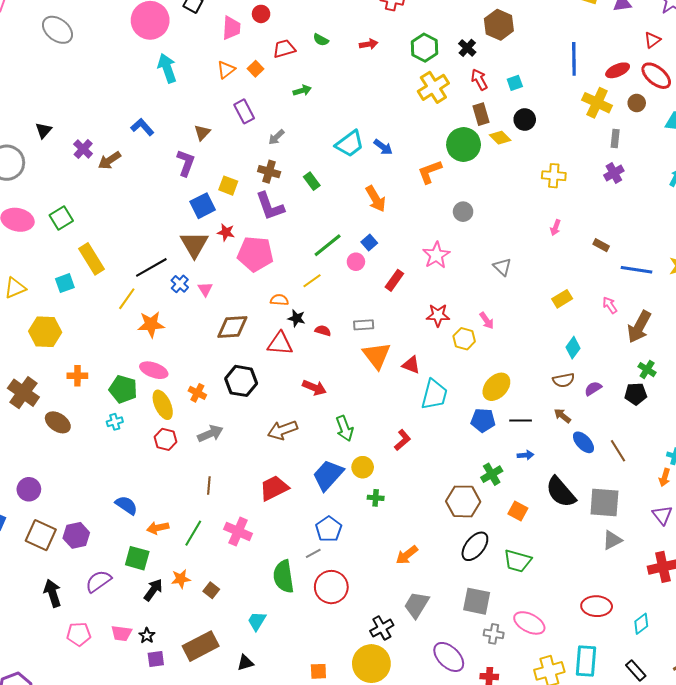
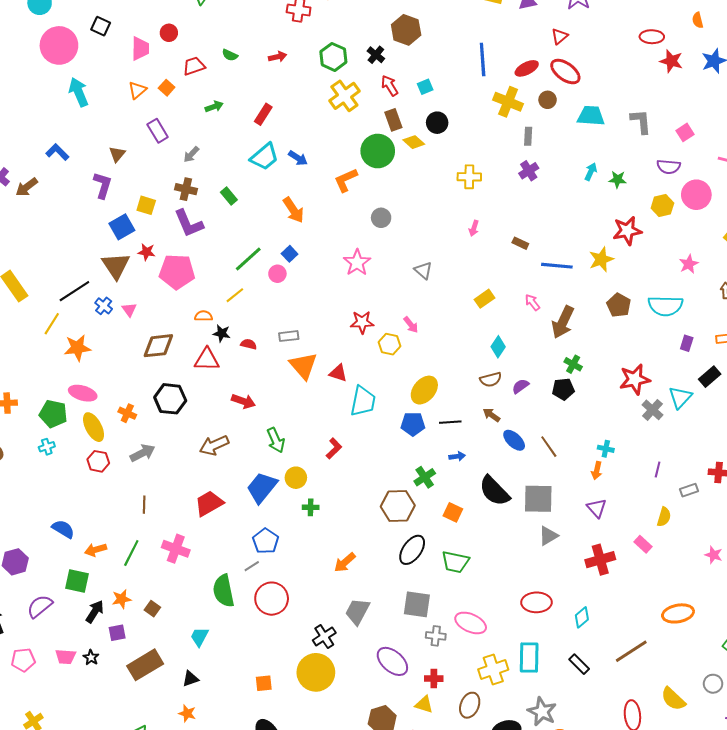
red rectangle: (394, 280) -> (263, 114), moved
purple square: (156, 659) -> (117, 633), moved

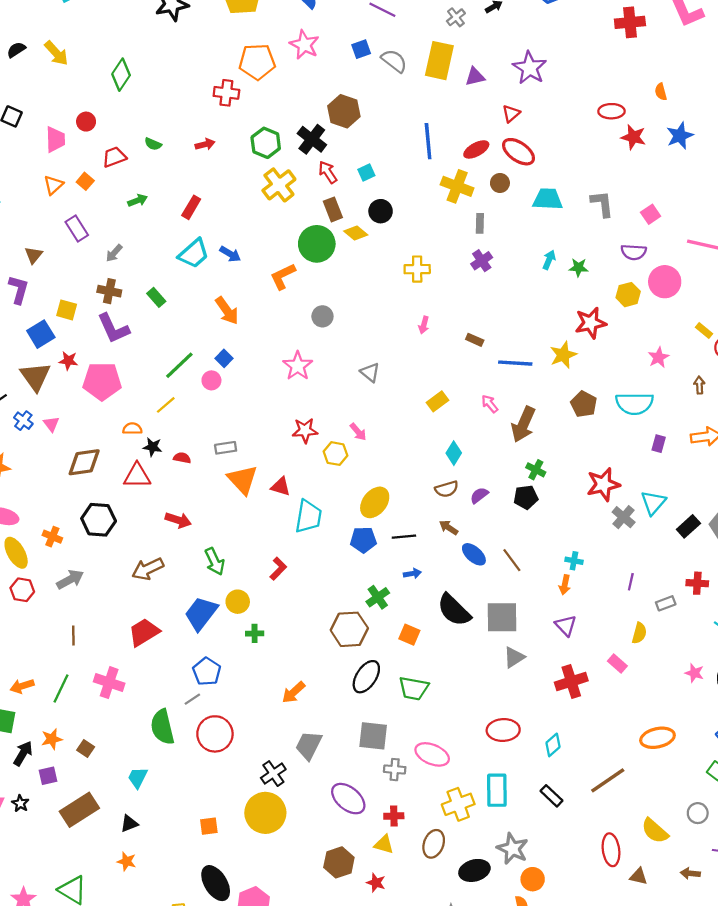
black cross: (376, 55) -> (312, 139), size x1.5
black rectangle: (710, 377) -> (688, 526), moved

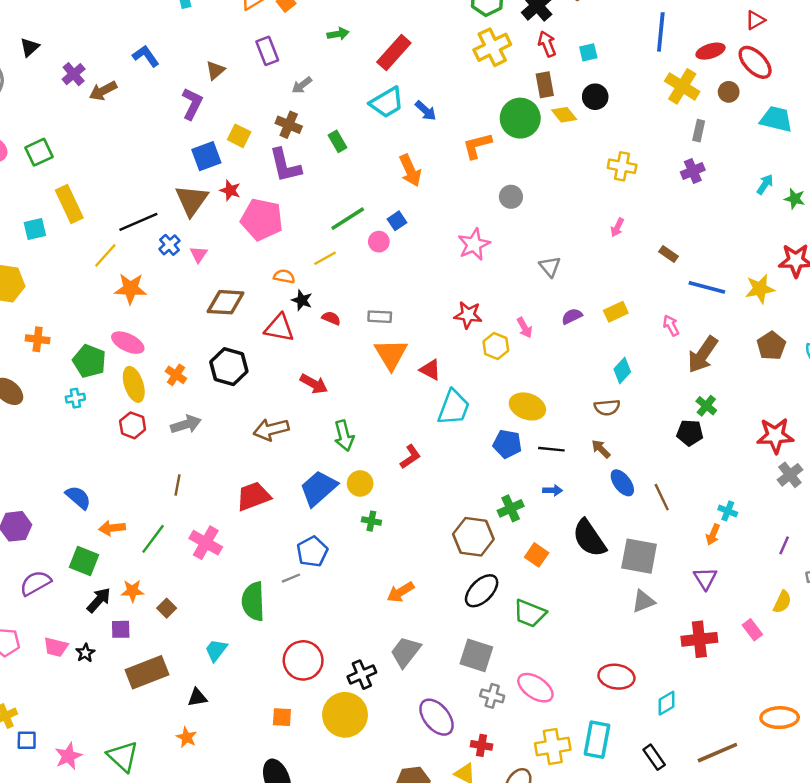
red rectangle: (191, 207) -> (394, 53), size x1.4
purple semicircle: (479, 495) -> (572, 316), moved
yellow ellipse: (375, 502) -> (527, 406), turned 60
red circle: (215, 734) -> (303, 660), moved

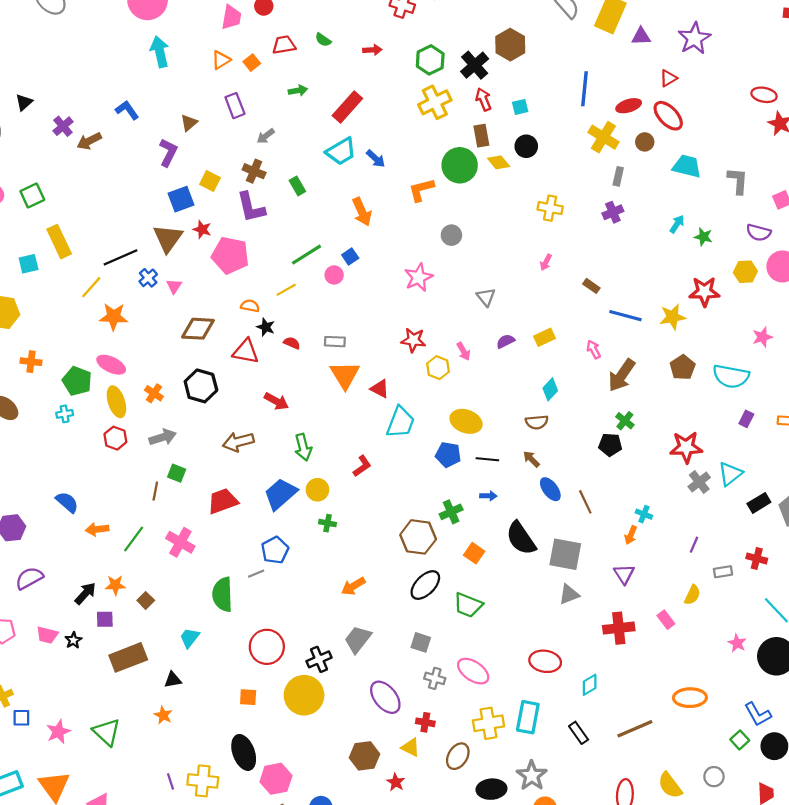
green square: (84, 561) -> (177, 473), moved, size x0.7
gray square: (476, 655) -> (421, 642), size x0.7

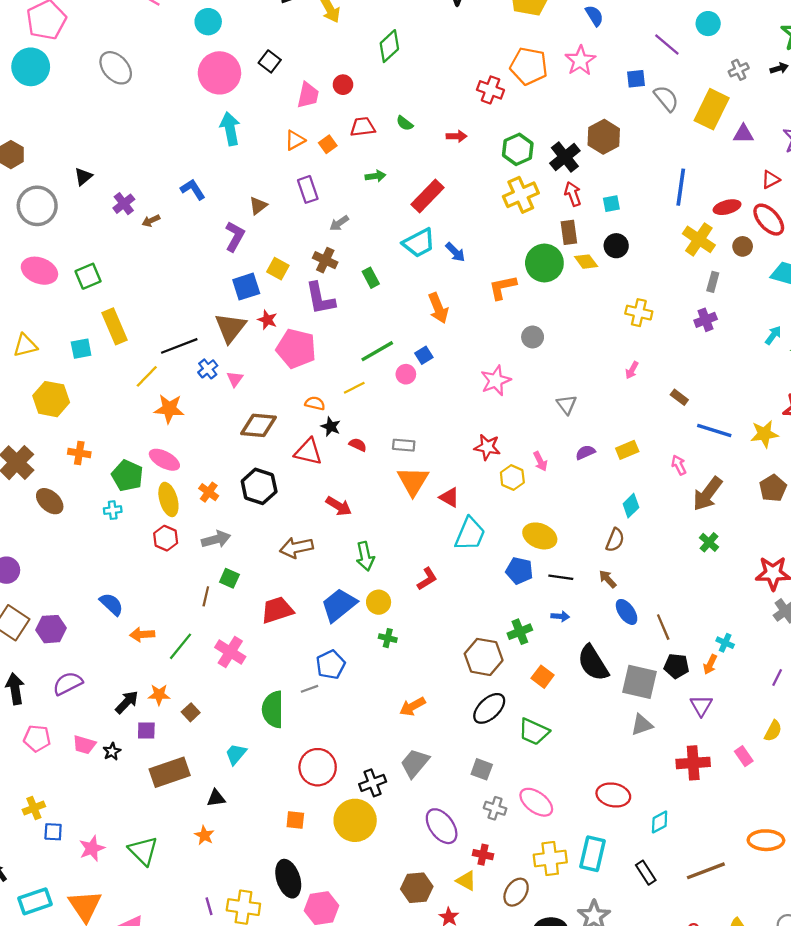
brown arrow: (89, 141) -> (151, 221), size x0.7
brown semicircle: (537, 422) -> (615, 540), turned -65
black pentagon: (610, 445) -> (677, 666), moved

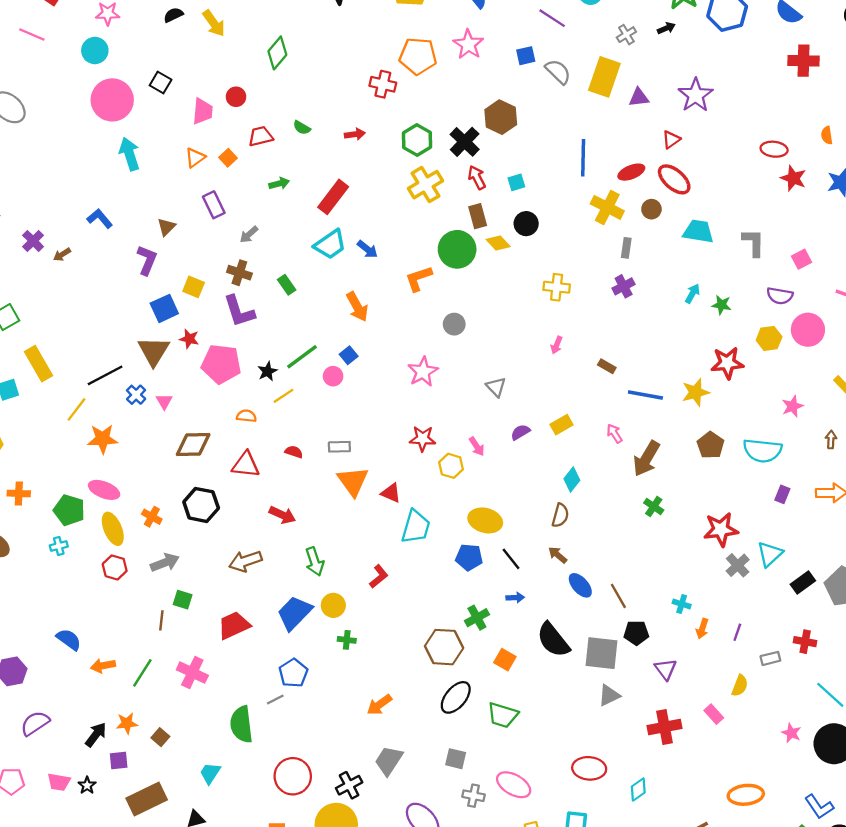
black star: (331, 427) -> (267, 371), moved, turned 30
black line: (561, 577) -> (511, 559), turned 50
orange arrow: (710, 664) -> (702, 629), moved

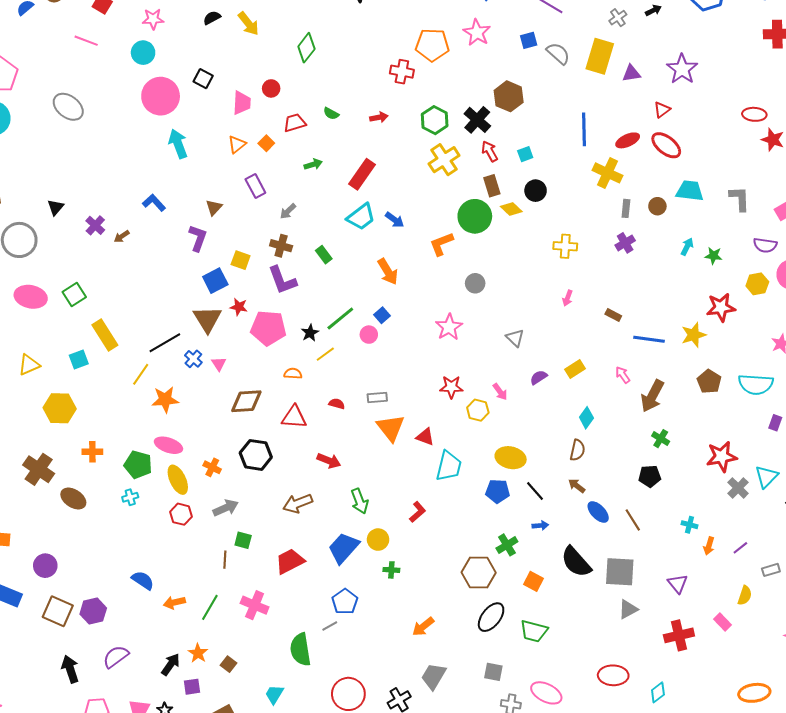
brown circle: (651, 209) -> (657, 206), moved
purple line: (737, 632) -> (740, 548), turned 35
black pentagon: (636, 633) -> (650, 476), moved
orange star: (127, 723) -> (198, 653), turned -30

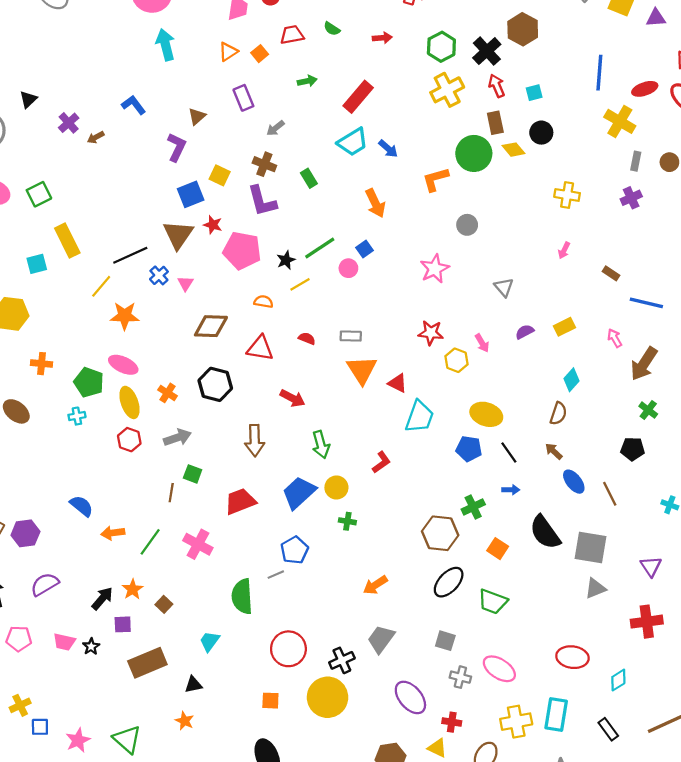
brown arrow: (298, 503) -> (255, 440), turned -76

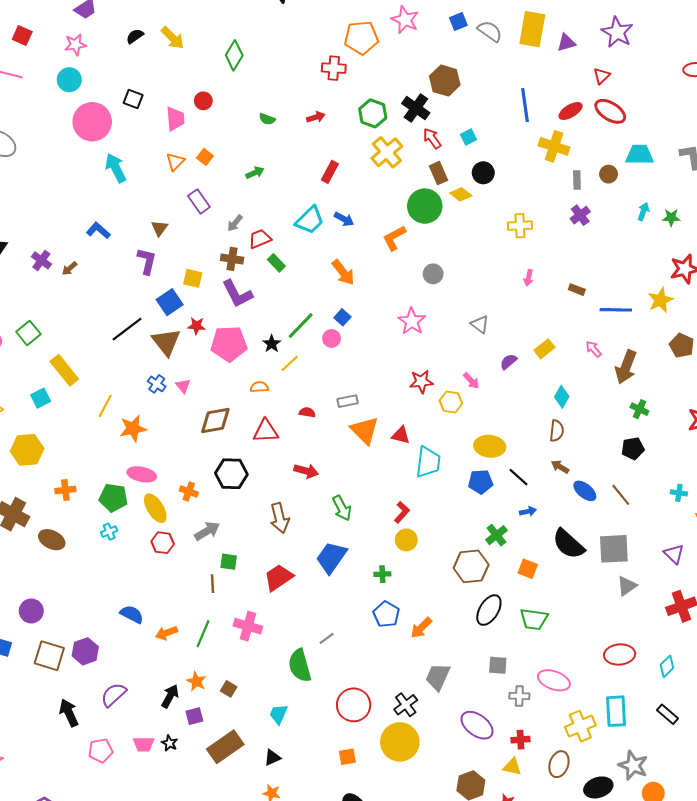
red trapezoid: (292, 35) -> (260, 239), moved
red rectangle: (358, 97) -> (330, 172), moved, size x0.7
black line: (130, 255) -> (127, 329), moved
yellow circle: (336, 487) -> (406, 540), moved
blue pentagon: (295, 550) -> (386, 614), moved

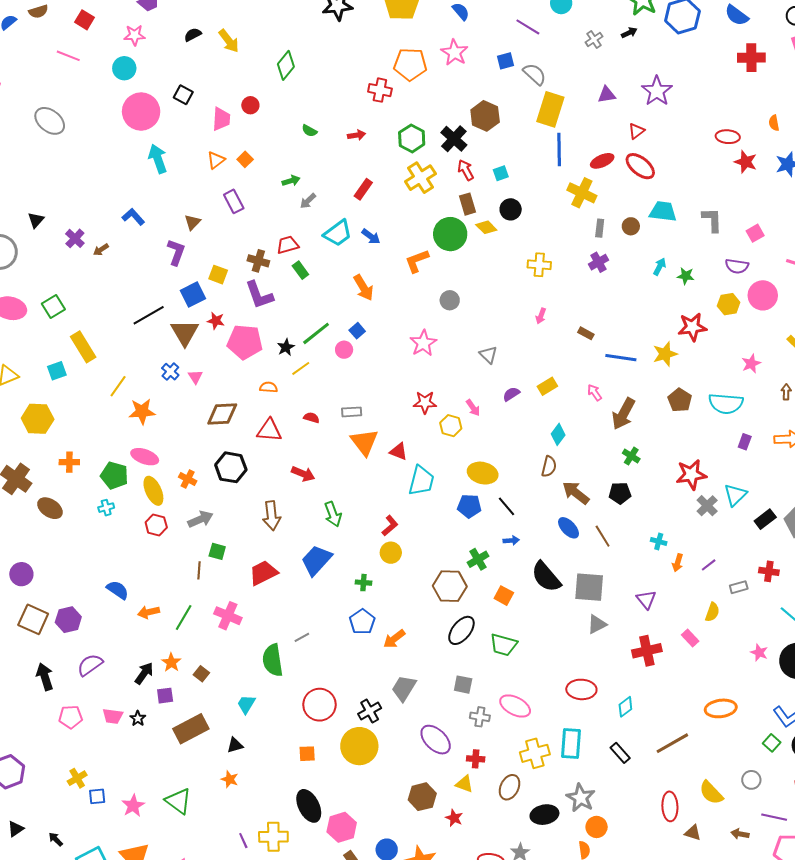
yellow rectangle: (532, 29) -> (550, 109), moved
gray arrow: (235, 223) -> (308, 201), moved
brown arrow: (560, 467) -> (576, 493), moved, size x1.6

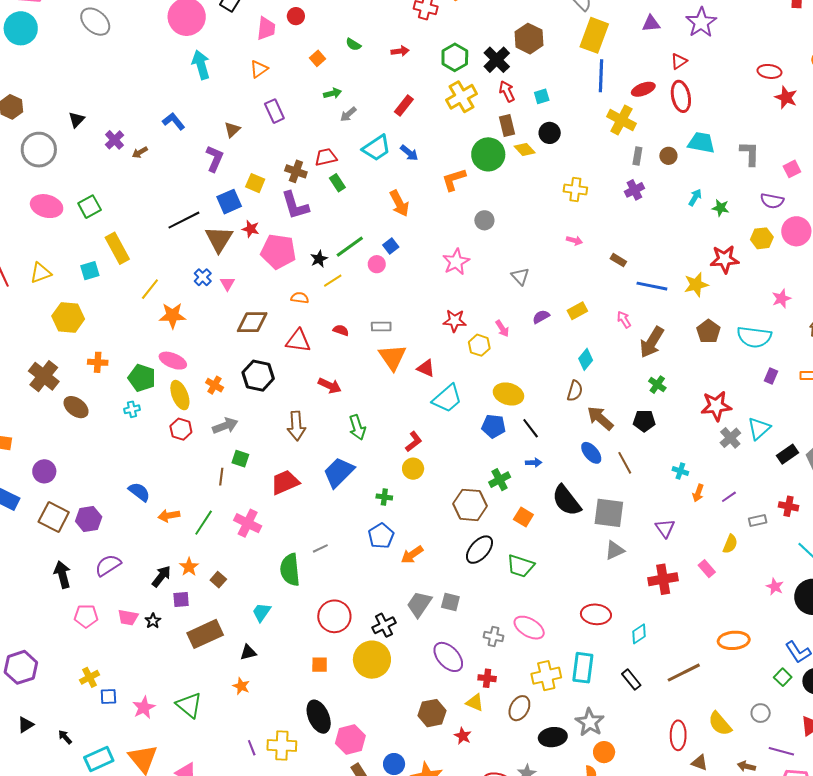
orange square: (245, 159) -> (317, 58), moved
red ellipse: (640, 166) -> (681, 96), turned 36
pink arrow: (541, 316) -> (574, 241), turned -98
cyan trapezoid: (421, 481) -> (447, 398), turned 32
gray square: (463, 685) -> (450, 602), moved

